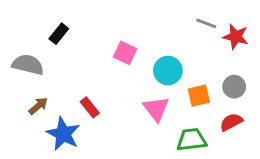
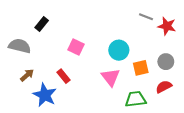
pink square: (125, 53) -> (76, 47), moved

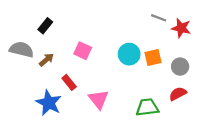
orange square: (141, 68) -> (153, 57), moved
brown arrow: (27, 75) -> (46, 60), moved
pink triangle: (110, 77) -> (99, 99), moved

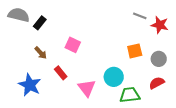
gray semicircle: (22, 50) -> (19, 15), moved
cyan circle: (129, 54) -> (114, 77), moved
brown arrow: (46, 60) -> (41, 53), turned 88
blue star: (49, 103) -> (30, 85), moved

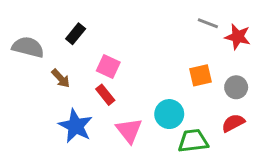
gray semicircle: (19, 15) -> (28, 47), moved
black rectangle: (40, 23) -> (76, 34), moved
red rectangle: (61, 73) -> (105, 95), moved
blue star: (30, 85) -> (76, 126), moved

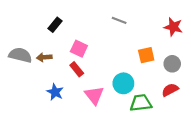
gray line: (208, 23) -> (119, 20), moved
gray semicircle: (28, 47) -> (20, 55), moved
brown arrow: (61, 78) -> (44, 57), turned 128
blue star: (76, 126) -> (55, 92), size x0.7

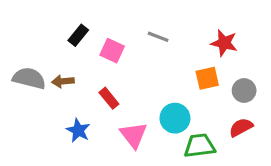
gray line: (119, 20) -> (158, 37), moved
red star: (173, 27) -> (224, 43), moved
pink square: (79, 49) -> (112, 51), moved

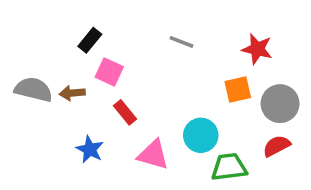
pink square: (112, 51) -> (109, 72), moved
gray circle: (244, 91) -> (280, 104), size x1.4
pink triangle: (134, 135) -> (153, 155), turned -36

